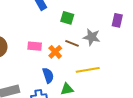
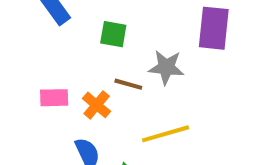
purple rectangle: (117, 20) -> (214, 28), size x1.5

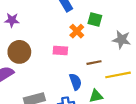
brown line: (128, 84) -> (94, 63), moved, turned -32
orange cross: (97, 105) -> (77, 31), moved

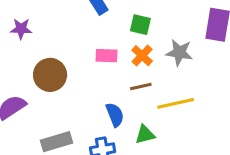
orange cross: (77, 31) -> (142, 56), moved
pink rectangle: (60, 50) -> (107, 56), moved
brown circle: (19, 52) -> (50, 75), moved

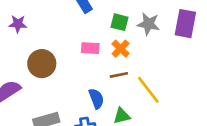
gray star: (179, 52) -> (148, 24), moved
yellow line: (176, 103) -> (148, 90), turned 64

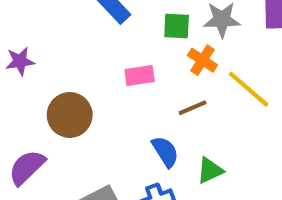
orange cross: (121, 49) -> (202, 60), moved
yellow line: (148, 90) -> (249, 89), moved

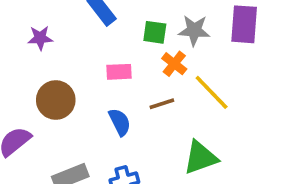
purple star: (20, 61) -> (40, 38), moved
blue semicircle: (165, 152) -> (120, 122), moved
green triangle: (210, 170) -> (200, 158), moved, size x1.5

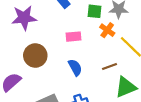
purple star: (40, 38) -> (24, 18), size x1.6
brown line: (162, 104) -> (109, 66), moved

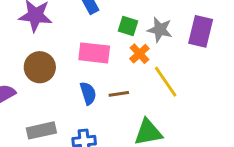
pink rectangle: (73, 37) -> (94, 53), size x1.5
brown line: (109, 66) -> (119, 94), moved

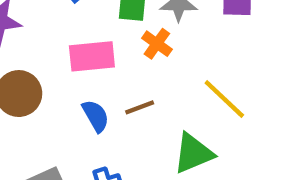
yellow line: (166, 82) -> (224, 99), moved

